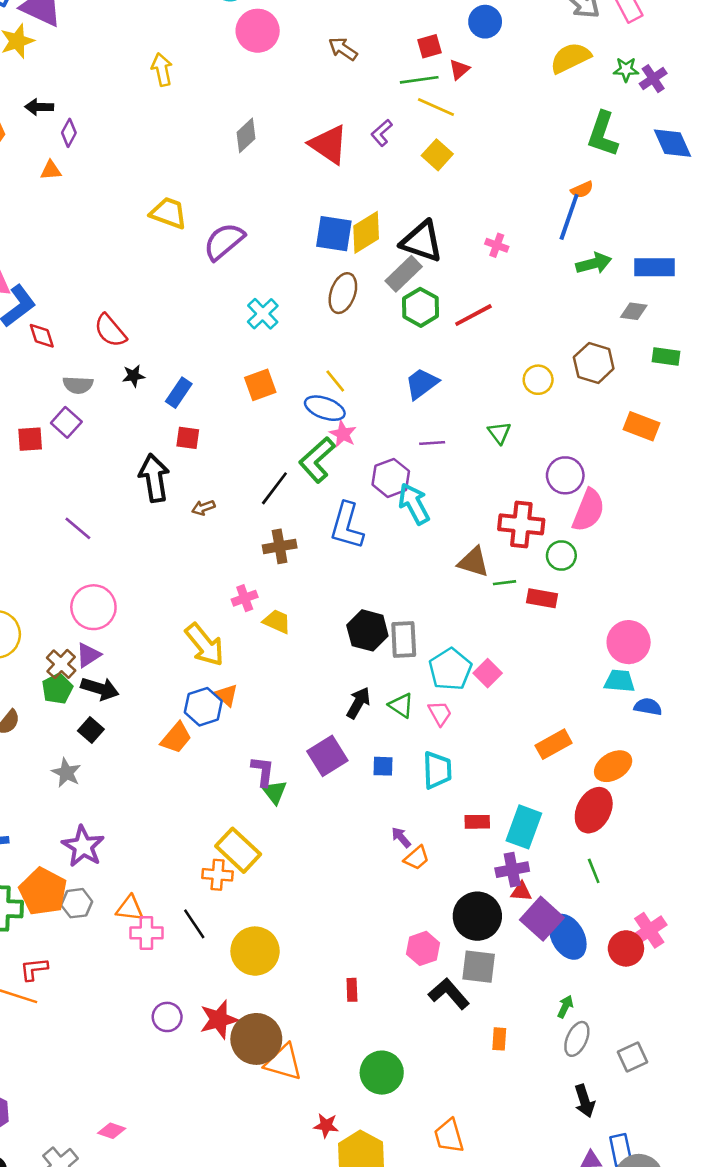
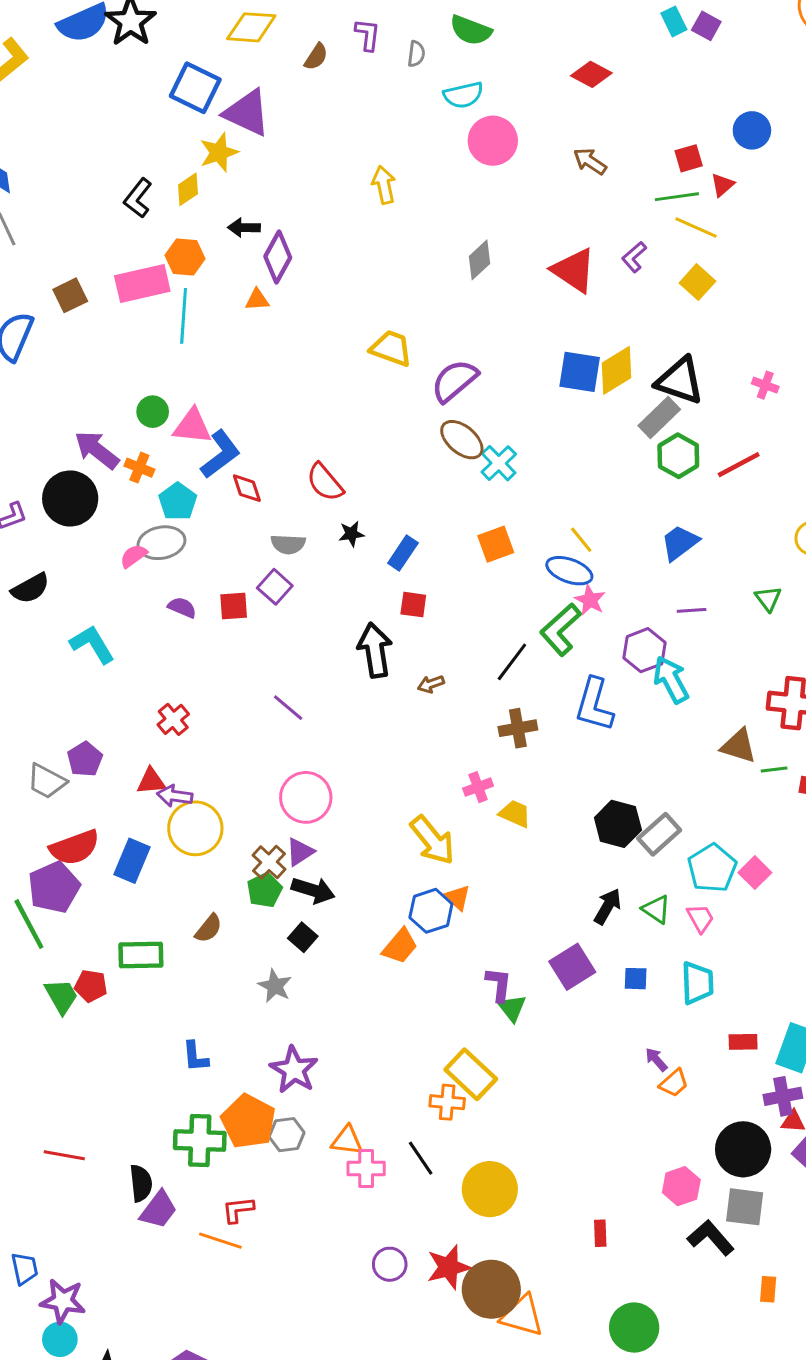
purple diamond: (69, 133) -> (278, 257), size x1.6
brown ellipse: (343, 293) -> (462, 440), moved, turned -69
gray rectangle: (404, 640) -> (659, 834), turned 51

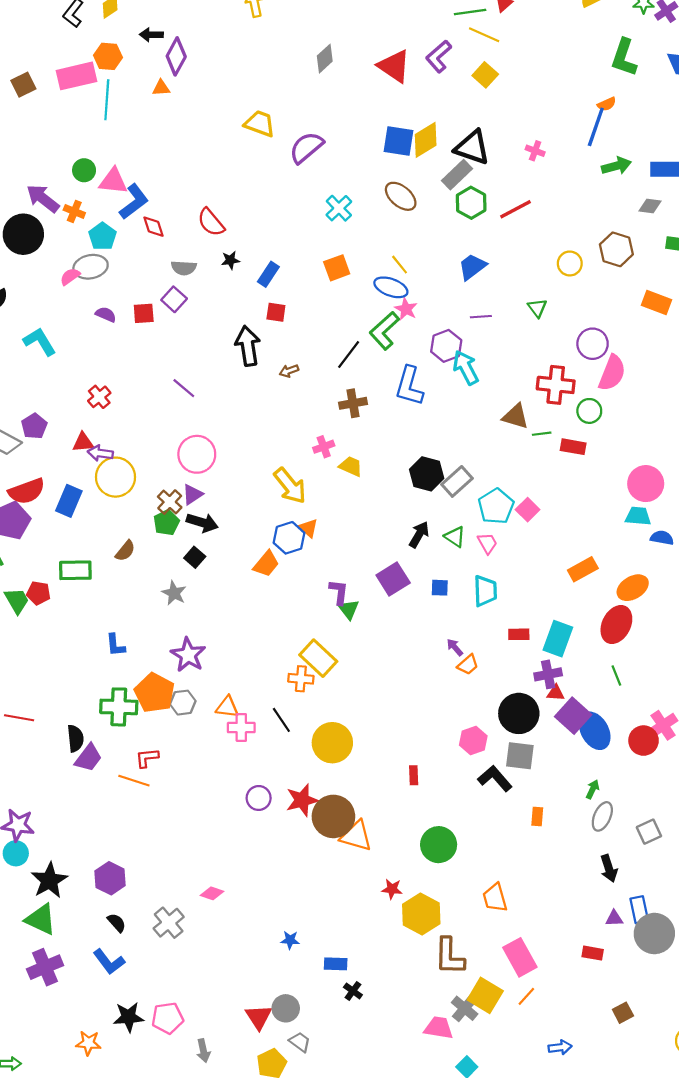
purple L-shape: (634, 257) -> (439, 56), size x1.4
brown ellipse: (462, 440) -> (401, 196), moved

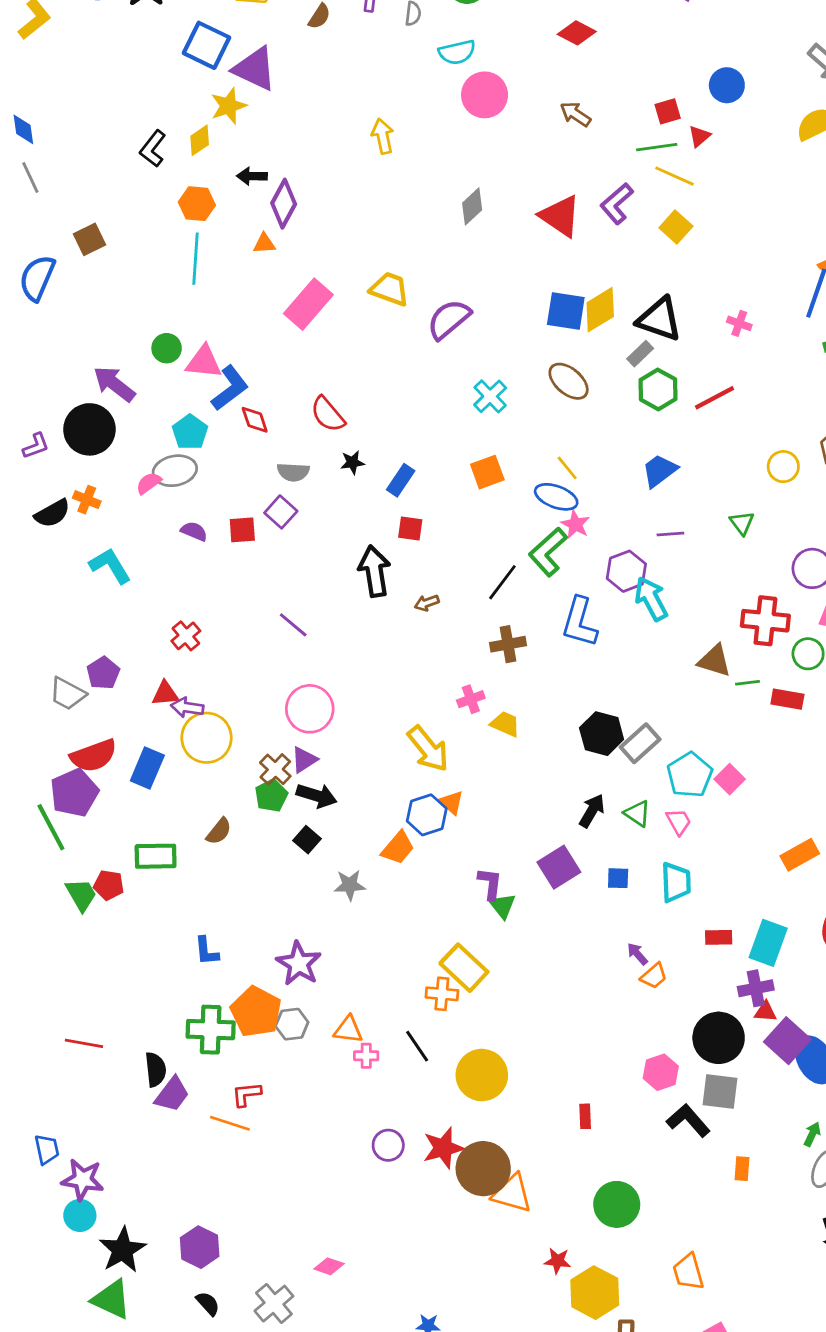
pink rectangle: (76, 76) -> (308, 304), moved, turned -36
gray rectangle: (457, 175) -> (640, 354), size x0.7
orange cross: (74, 211) -> (87, 500), moved
gray star: (174, 593) -> (350, 885), moved, turned -30
pink cross: (241, 728) -> (366, 1056), size x0.7

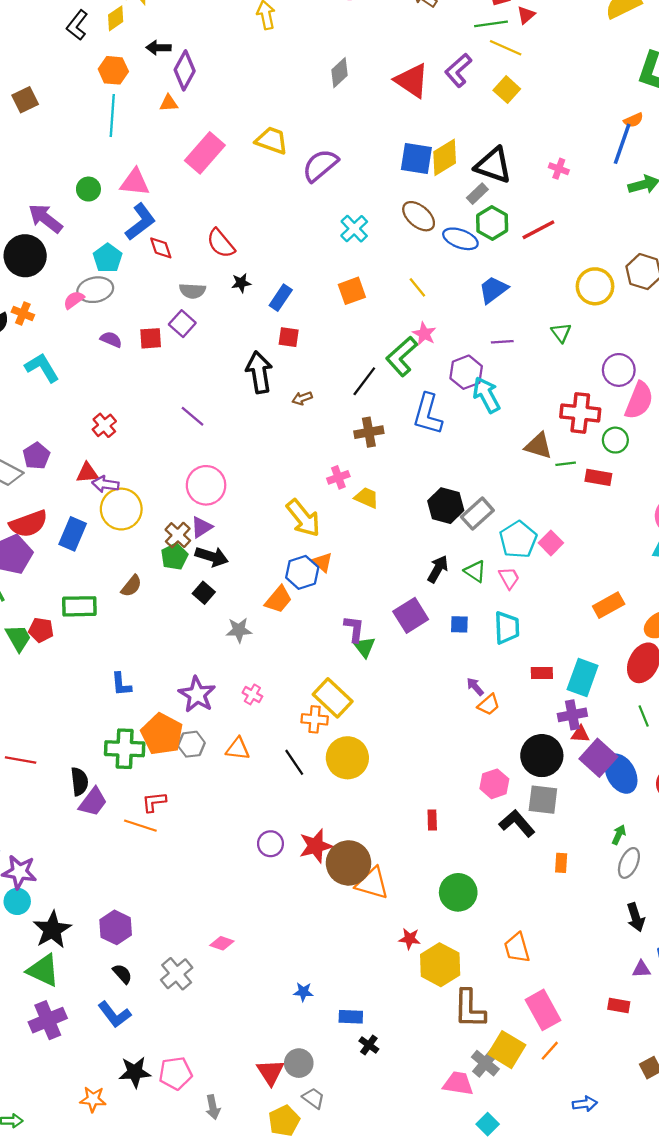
pink triangle: (204, 362) -> (135, 182), moved
yellow circle: (783, 467) -> (595, 286), size x1.4
blue ellipse: (556, 497) -> (460, 239), moved
pink cross: (366, 1056) -> (252, 694), moved, turned 30
yellow circle: (482, 1075) -> (347, 758), moved

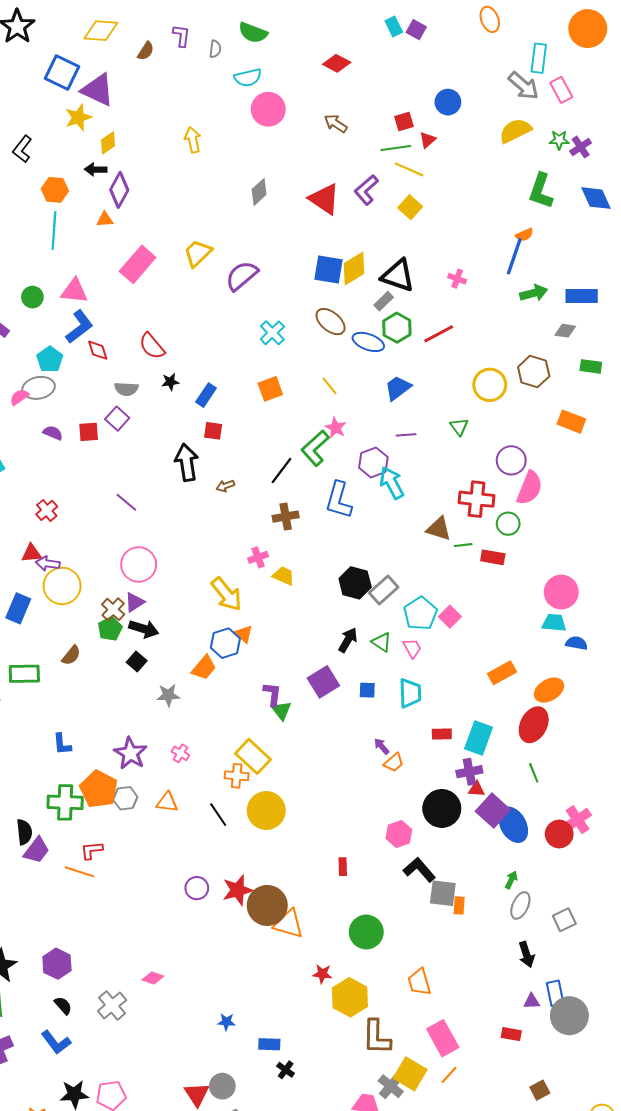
yellow diamond: (116, 18) -> (108, 143), moved
yellow trapezoid: (272, 140) -> (198, 253), turned -64
gray square: (543, 800) -> (443, 893), moved

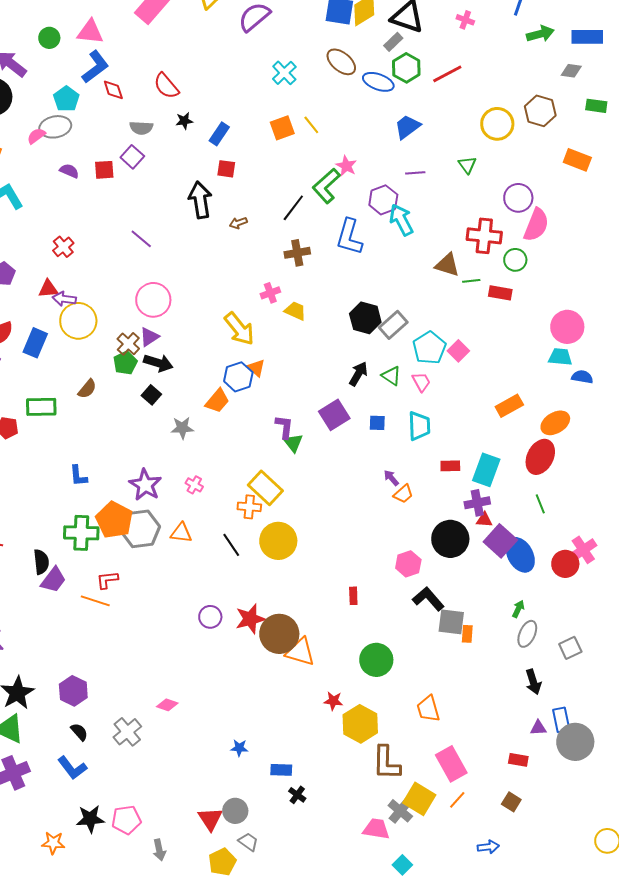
yellow line: (329, 386) -> (311, 125), moved
gray hexagon: (125, 798) -> (140, 529), size x1.6
brown square: (540, 1090) -> (511, 802), moved, turned -30

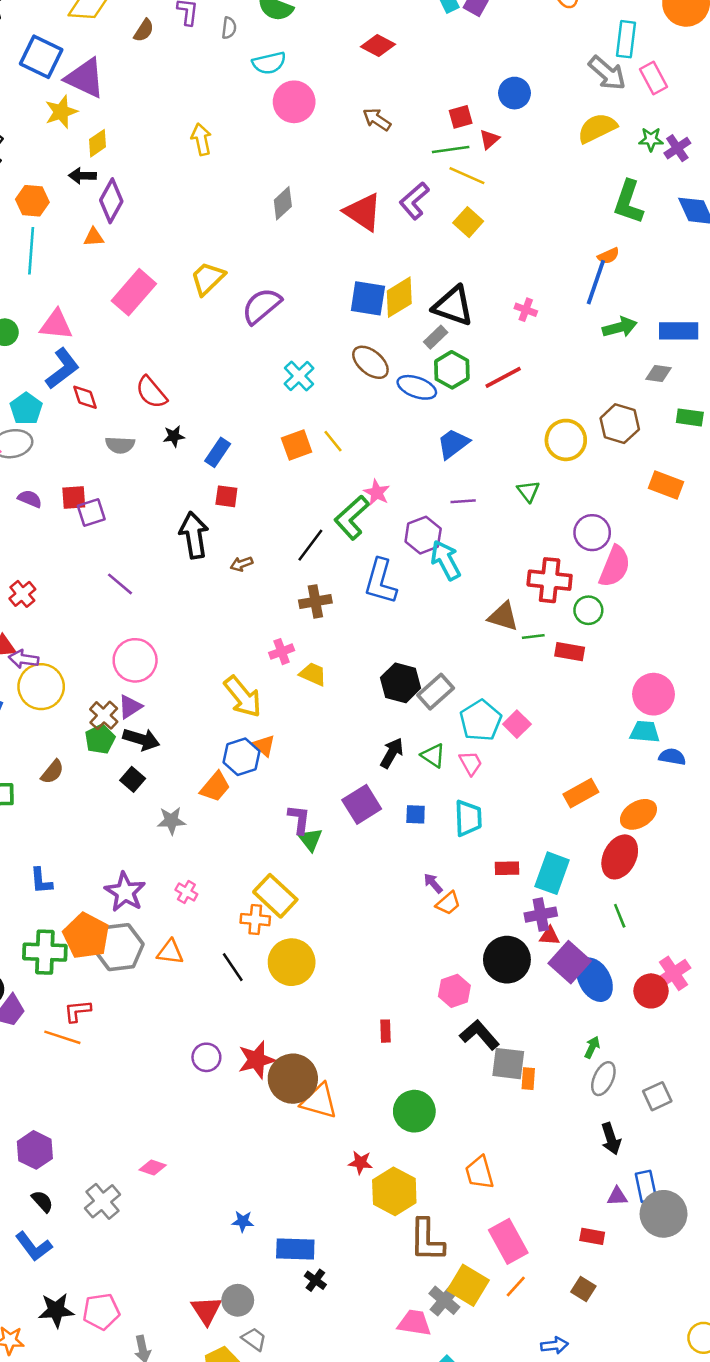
purple square: (132, 157) -> (91, 513), moved, turned 30
blue rectangle: (281, 770) -> (295, 1249), size x1.4

